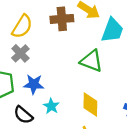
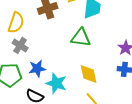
cyan star: (51, 106) -> (56, 83), size x1.5

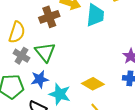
green triangle: (81, 38) -> (45, 52), moved, turned 45
yellow diamond: (89, 74) -> (93, 84), turned -45

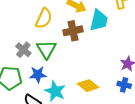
brown cross: (49, 17) -> (73, 31), moved
yellow semicircle: (17, 32) -> (44, 18), moved

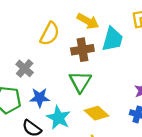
green triangle: (46, 49) -> (80, 82), moved

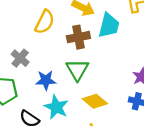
blue star: (40, 98) -> (46, 80), moved

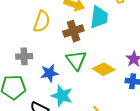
gray cross: (20, 58) -> (24, 56), turned -35
yellow diamond: (95, 101) -> (104, 69), moved

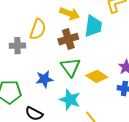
gray cross: (24, 56) -> (17, 46), moved
cyan star: (62, 96) -> (70, 100), moved

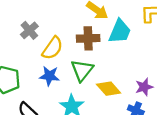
yellow semicircle: (38, 29) -> (53, 48), moved
gray cross: (17, 46) -> (29, 30), turned 35

